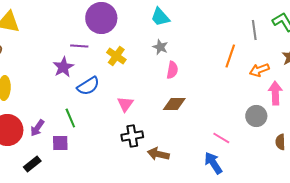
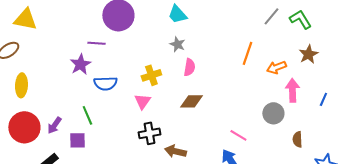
gray line: (254, 30) -> (271, 16), moved, turned 48
yellow cross: (116, 56) -> (151, 75), moved, turned 36
blue semicircle: (88, 86) -> (105, 83), turned 30

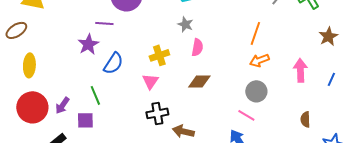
brown star: (308, 54) -> (328, 36), moved
orange arrow: (276, 67) -> (259, 60), moved
blue semicircle: (105, 83) -> (113, 63), turned -55
gray circle: (273, 113) -> (256, 91), moved

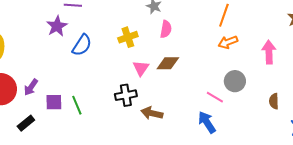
pink triangle: (150, 81) -> (141, 68), moved
gray circle: (256, 91) -> (235, 81), moved
green line: (95, 95) -> (77, 105), moved

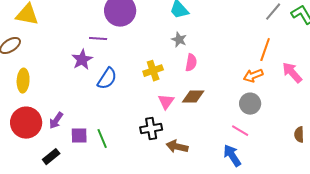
orange line: (224, 15) -> (265, 50), moved
pink arrow: (269, 52) -> (292, 73), moved, turned -40
gray circle: (235, 81) -> (250, 104), moved

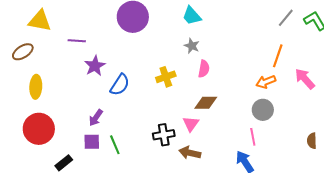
purple line: (98, 39) -> (77, 41), moved
pink triangle: (166, 102) -> (191, 124), moved
purple arrow: (56, 121) -> (96, 118), moved
pink line: (240, 131) -> (253, 137), turned 48

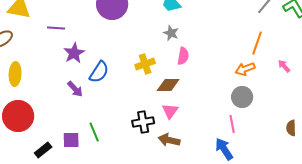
pink arrow: (305, 79) -> (284, 66), size x0.6
brown diamond: (206, 103) -> (168, 85), moved
purple arrow: (96, 118) -> (75, 89), moved, turned -78
purple square: (92, 142) -> (71, 140), moved

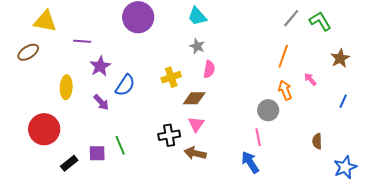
orange arrow: (245, 69) -> (285, 90), moved, turned 90
yellow ellipse: (15, 74) -> (66, 87), moved

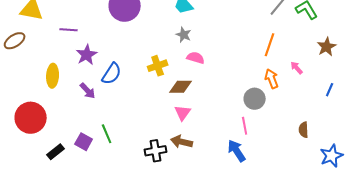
pink semicircle: (209, 69) -> (196, 58), turned -84
black cross: (169, 135) -> (156, 151), moved
purple square: (97, 153) -> (84, 142), turned 30

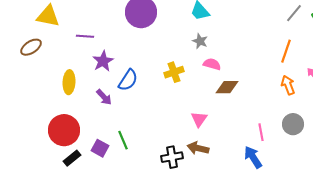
brown diamond: (181, 87) -> (227, 87), moved
gray circle: (255, 99) -> (293, 124), moved
red circle: (31, 118) -> (64, 130), moved

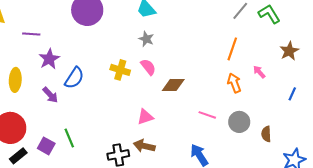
pink semicircle: (212, 64) -> (148, 67), moved, turned 36
yellow cross: (174, 72) -> (120, 70), turned 36
pink triangle: (199, 119) -> (145, 117), turned 36
pink line: (261, 132) -> (207, 115), moved, turned -60

